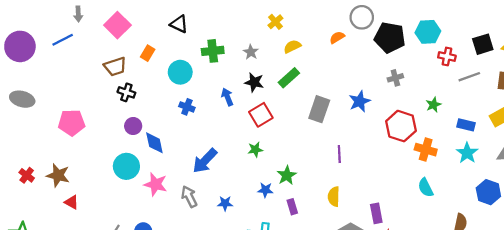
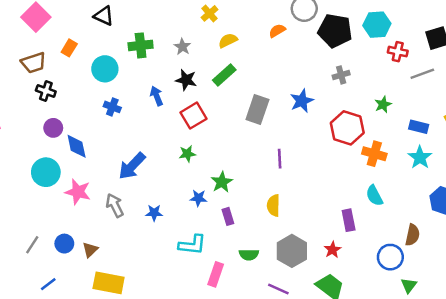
purple rectangle: (376, 213) -> (349, 220), moved

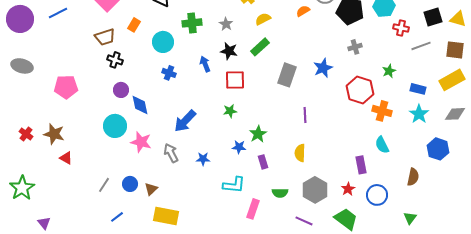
red square: (193, 116) -> (235, 80), turned 30
blue circle: (390, 257) -> (377, 195), moved

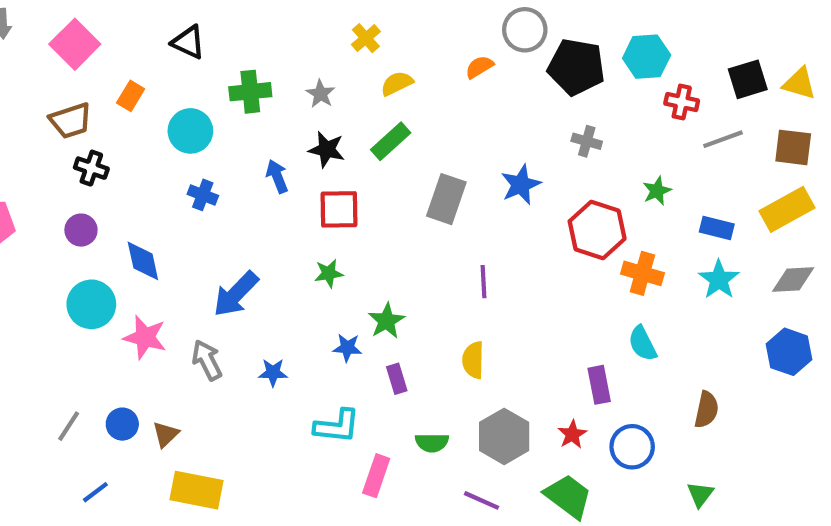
gray cross: (355, 47) -> (587, 141), turned 32
purple circle: (121, 90) -> (81, 230), moved
blue hexagon: (438, 149) -> (789, 352), moved

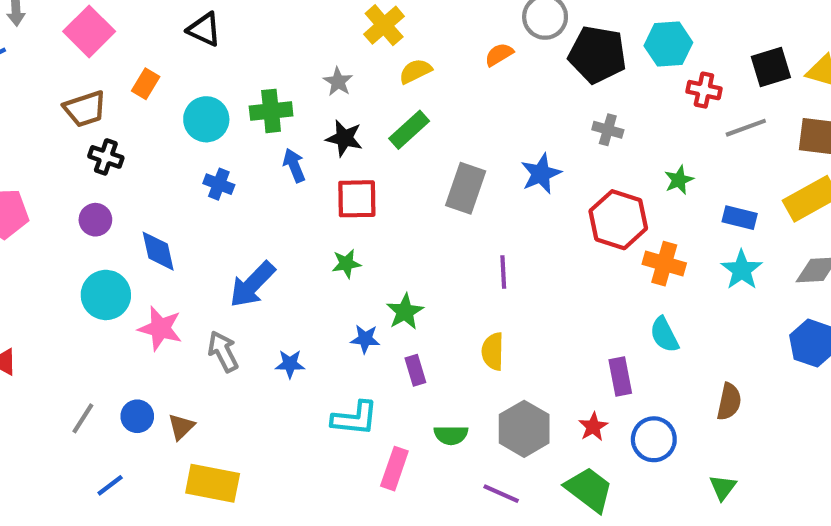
yellow cross: (366, 38) -> (384, 25), size x1.4
green cross: (250, 92) -> (271, 111), moved

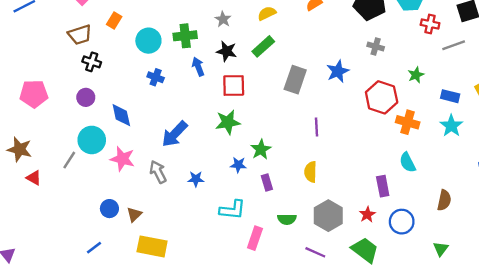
green star: (346, 264) -> (228, 122), size x1.5
gray line: (83, 418) -> (69, 160), moved

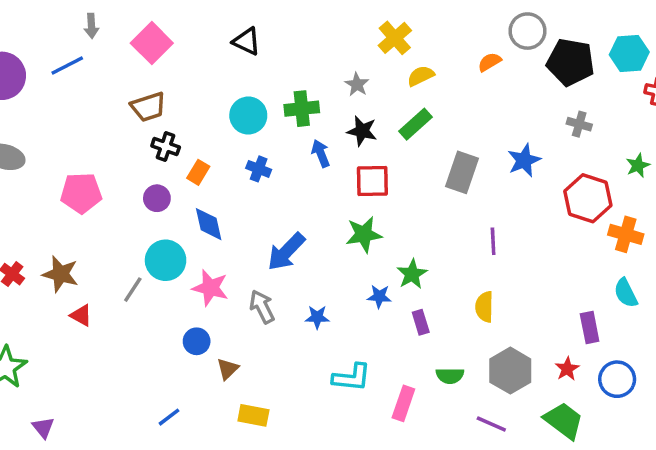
orange rectangle: (114, 20) -> (198, 172), moved
blue circle: (109, 209) -> (197, 341), moved
cyan L-shape: (232, 210) -> (352, 377), moved
yellow rectangle: (152, 246) -> (253, 415), size x0.7

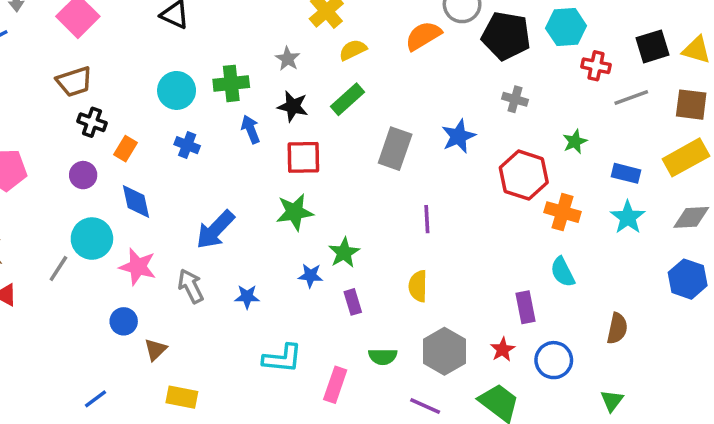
orange semicircle: (490, 62) -> (423, 36), size x1.5

